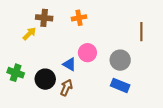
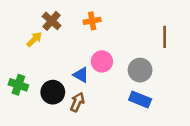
brown cross: (44, 18) -> (52, 21), turned 35

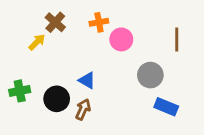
pink circle: (102, 61) -> (121, 39), moved
green cross: (18, 85) -> (20, 91), turned -30
blue rectangle: (140, 100) -> (166, 107), moved

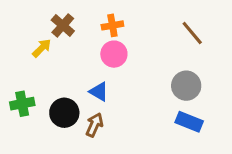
pink circle: (121, 39) -> (114, 54), moved
brown line: (177, 39) -> (192, 33), moved, turned -40
gray circle: (150, 75) -> (186, 86), moved

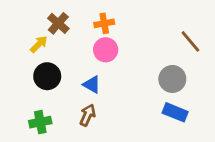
brown line: (192, 33) -> (190, 41), moved
green cross: (22, 104) -> (40, 122), moved
black circle: (64, 113) -> (47, 76), moved

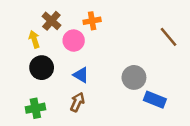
yellow arrow: (39, 44) -> (34, 39), turned -63
pink circle: (106, 50) -> (74, 41), moved
gray circle: (172, 79) -> (134, 77), moved

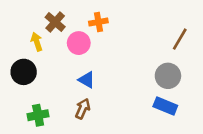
brown line: (168, 37) -> (180, 39), turned 70
black circle: (42, 68) -> (24, 72), moved
gray circle: (134, 77) -> (168, 76), moved

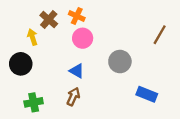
orange cross: (98, 22) -> (77, 16), moved, turned 35
pink circle: (79, 43) -> (83, 38), moved
gray circle: (168, 76) -> (120, 62), moved

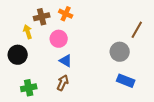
brown cross: (49, 20) -> (42, 17), turned 35
pink circle: (83, 38) -> (59, 39), moved
gray circle: (120, 62) -> (120, 52), moved

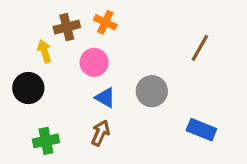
brown line: (137, 30) -> (200, 48), moved
gray circle: (120, 52) -> (152, 91), moved

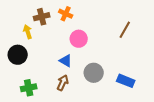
pink circle: (94, 62) -> (79, 39), moved
gray circle: (152, 91) -> (94, 73), moved

